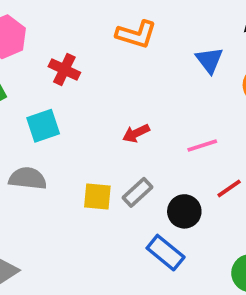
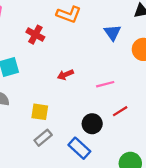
red cross: (64, 70) -> (35, 35), moved
gray rectangle: (137, 192) -> (43, 138), moved

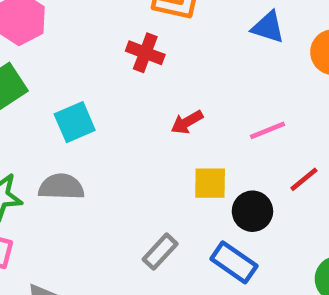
blue triangle: (112, 33) -> (268, 27), turned -30
red cross: (35, 35) -> (145, 53), moved
yellow square: (40, 112) -> (210, 183), moved

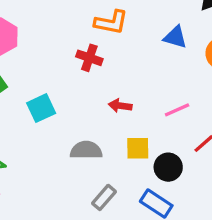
red arrow: (187, 122) -> (120, 106), turned 40
gray semicircle: (61, 187) -> (86, 150), moved

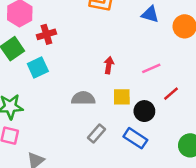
red cross: (89, 58) -> (46, 34), moved, turned -36
red arrow: (120, 106) -> (109, 65), turned 91
cyan square: (41, 108) -> (38, 67), moved

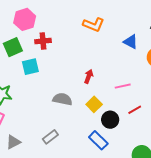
yellow square: (122, 97) -> (94, 104), turned 35
gray rectangle: (96, 134) -> (50, 137), moved

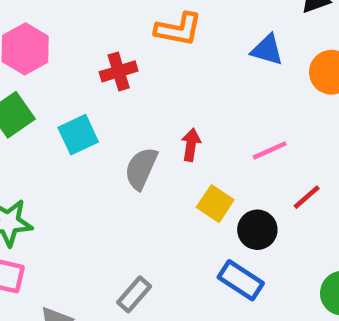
red cross: (43, 41) -> (119, 71), moved
cyan square: (30, 67) -> (78, 135), moved
gray semicircle: (62, 99) -> (141, 168), moved, turned -66

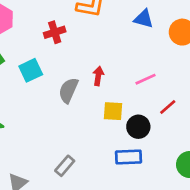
yellow square: (215, 204) -> (113, 111), turned -30
blue rectangle: (241, 280) -> (129, 157), turned -35

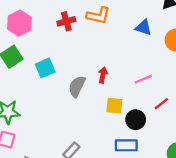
red cross: (55, 32) -> (66, 21), moved

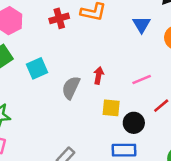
blue triangle: (144, 28) -> (142, 24), turned 42

